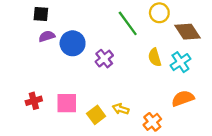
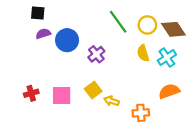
yellow circle: (159, 13) -> (147, 25), moved
yellow square: (96, 115) -> (93, 90), moved
orange cross: (152, 122) -> (141, 113), turned 35

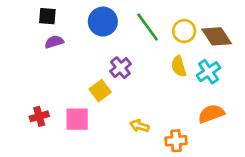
blue circle: (67, 40) -> (103, 22), moved
yellow square: (93, 90) -> (100, 91), moved

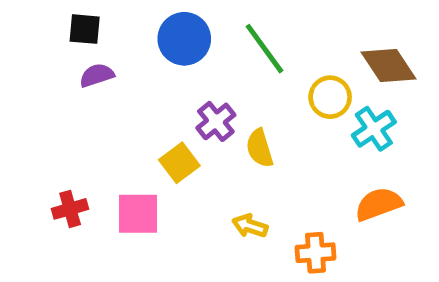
yellow circle: (184, 31) -> (330, 97), moved
yellow semicircle: (179, 66) -> (260, 148), moved

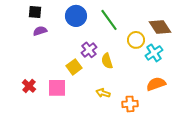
red cross: (70, 209) -> (29, 86), turned -32

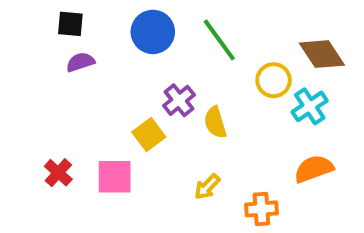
yellow arrow: (103, 93) -> (207, 187), turned -64

